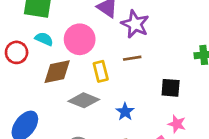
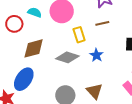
brown diamond: (57, 72) -> (34, 48), moved
blue star: (125, 112) -> (96, 55), moved

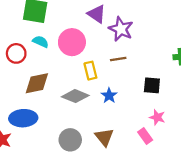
blue ellipse: (24, 79) -> (23, 118), turned 50

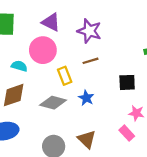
purple triangle: (97, 14) -> (51, 22), moved
cyan semicircle: (41, 42) -> (19, 66), moved

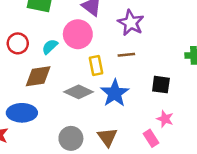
cyan semicircle: (19, 66) -> (50, 47), turned -70
blue star: (86, 98) -> (115, 93), size x1.6

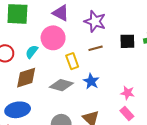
black square: (161, 85) -> (127, 41), moved
blue star: (115, 93) -> (91, 81), size x0.7
pink star: (165, 119) -> (128, 93), moved

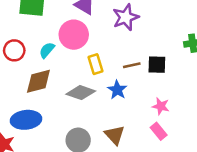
purple star: (95, 21) -> (126, 17), turned 30
black square: (127, 41) -> (157, 65), moved
brown line: (96, 48) -> (132, 65), moved

